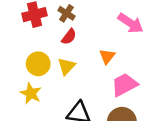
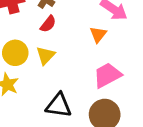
orange triangle: (107, 56) -> (98, 34), moved

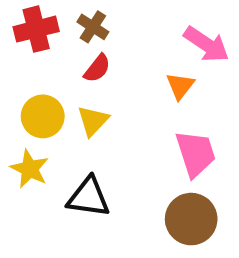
pink trapezoid: (107, 75) -> (196, 154), turned 100
black triangle: (59, 105) -> (89, 197), moved

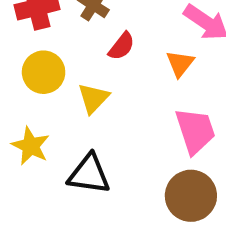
red semicircle: (97, 68) -> (122, 46), moved
yellow circle: (43, 116) -> (44, 72), moved

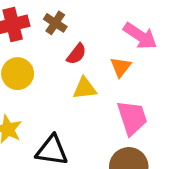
yellow triangle: (93, 98) -> (85, 88), moved, turned 40

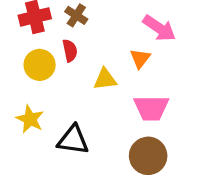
red semicircle: (76, 54) -> (70, 51), moved, turned -50
pink trapezoid: (132, 118) -> (151, 108), turned 108

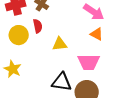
orange triangle: (140, 58) -> (97, 34), moved, turned -40
black triangle: (73, 140) -> (62, 82), moved

